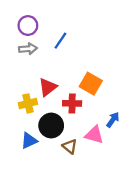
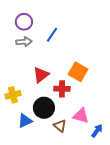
yellow cross: (28, 103) -> (13, 95), moved
blue arrow: (113, 120) -> (97, 131), moved

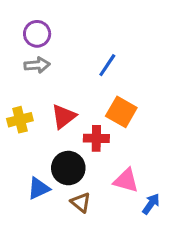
blue line: (52, 35) -> (107, 65), moved
yellow cross: (13, 95) -> (20, 120), moved
brown triangle: (60, 126) -> (81, 202), moved

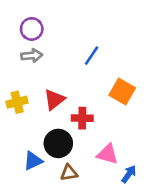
orange square: (121, 112) -> (122, 92), moved
brown triangle: (81, 202) -> (69, 173), turned -48

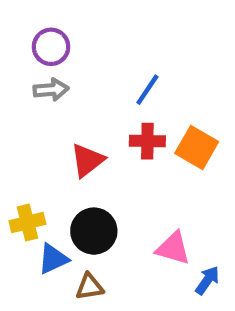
yellow cross: (17, 102) -> (27, 222), moved
red cross: (82, 118) -> (147, 141), moved
brown triangle: (69, 173) -> (90, 287), moved

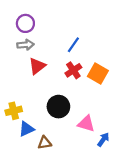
red cross: (147, 141) -> (73, 70), turned -35
red triangle: (87, 160) -> (37, 66), moved
black circle: (94, 231) -> (58, 107), moved

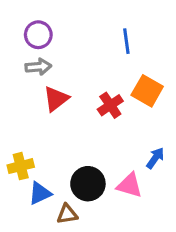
blue line: (73, 45) -> (126, 41), moved, turned -42
orange square: (98, 74) -> (147, 91), moved
black circle: (58, 107) -> (88, 184), moved
blue arrow: (103, 140) -> (155, 158), moved

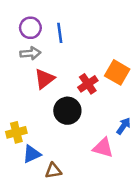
blue line: (126, 41) -> (60, 33), moved
black circle: (88, 184) -> (67, 111), moved

